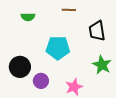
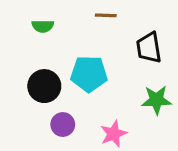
green star: (102, 65) -> (157, 100), turned -30
black circle: (20, 67) -> (44, 86), moved

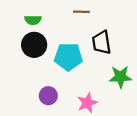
black trapezoid: (149, 48) -> (102, 42), moved
black circle: (44, 86) -> (34, 45), moved

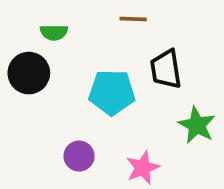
black circle: (34, 45) -> (29, 73), moved
green star: (120, 77) -> (197, 125), turned 30

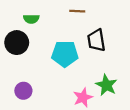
green star: (197, 125) -> (106, 85), moved
purple circle: (79, 156) -> (23, 91), moved

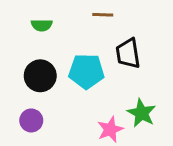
black circle: (17, 43) -> (40, 76), moved

